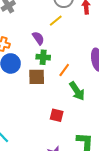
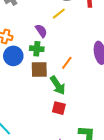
green cross: (43, 57) -> (37, 49), moved
green arrow: (77, 91) -> (58, 85), moved

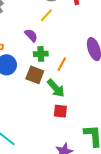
green cross: (37, 49) -> (41, 54), moved
brown square: (39, 70) -> (35, 75), turned 30

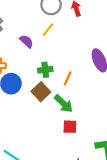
purple semicircle: (31, 35) -> (26, 41), moved
brown square: (35, 75) -> (41, 92), turned 30

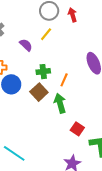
green arrow: (63, 104) -> (60, 103), turned -150
red square: (70, 127) -> (77, 129), moved, turned 32

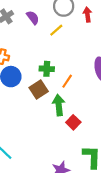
purple semicircle: (26, 45) -> (33, 18), moved
red square: (77, 129) -> (73, 122), moved

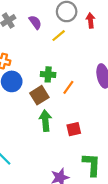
green arrow: (59, 105) -> (45, 121), moved
red square: (73, 122) -> (74, 129), turned 32

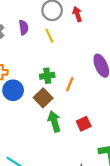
purple semicircle: (35, 22) -> (24, 27), turned 40
yellow line: (59, 36) -> (49, 36), turned -64

